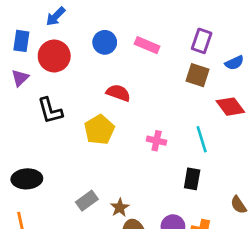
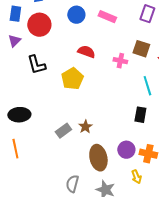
brown square: (198, 75) -> (141, 49), moved
pink cross: (157, 141) -> (120, 61), moved
brown star: (120, 208) -> (85, 127), moved

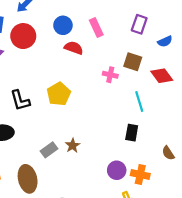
pink rectangle: (107, 17) -> (96, 27), turned 42
red semicircle: (86, 52) -> (74, 48), moved
black L-shape: (36, 65) -> (20, 100), moved
brown ellipse: (98, 158) -> (28, 179), moved

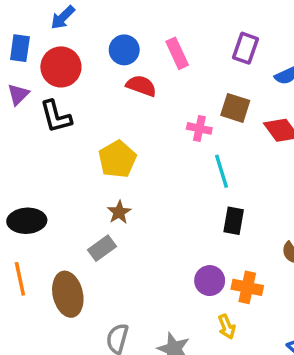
black L-shape: (20, 100) -> (56, 117), moved
cyan line: (139, 102) -> (222, 171), moved
brown star: (73, 146) -> (119, 212), moved

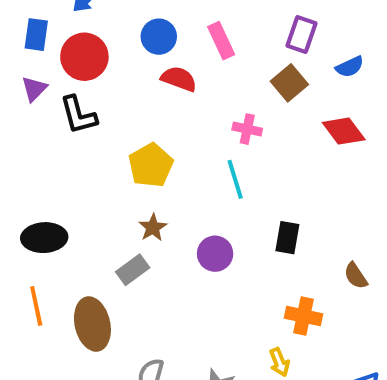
brown square: (235, 108) -> (289, 83), moved, turned 32
cyan line: (222, 171) -> (235, 179), moved
purple circle: (210, 281) -> (215, 254), moved

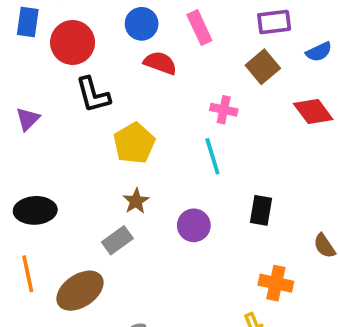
purple rectangle: (301, 35) -> (274, 22), turned 64
purple triangle: (34, 89) -> (28, 119), moved
black L-shape: (78, 115) -> (93, 95), moved
brown ellipse: (92, 324) -> (80, 291), turned 69

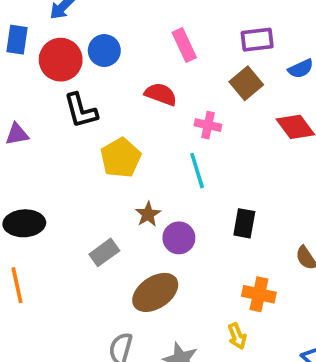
blue circle: (142, 24) -> (104, 51), moved
red semicircle: (160, 63) -> (161, 94), moved
purple triangle: (28, 119) -> (17, 134), turned 35
brown star: (136, 201) -> (148, 214), moved
brown ellipse: (80, 291) -> (155, 292), moved

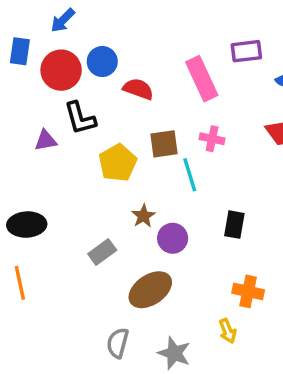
pink rectangle: (184, 45) -> (202, 79), moved, size x1.4
brown square: (246, 83) -> (164, 144), moved, turned 32
red semicircle: (161, 94) -> (138, 89), moved
pink cross: (208, 125) -> (212, 139), moved
purple triangle: (17, 134) -> (46, 140), moved

